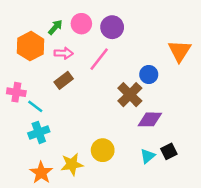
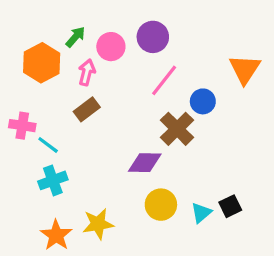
pink circle: (81, 24) -> (111, 47), moved
pink arrow: (64, 53) -> (87, 72), turned -78
pink line: (99, 59) -> (164, 80), moved
purple diamond: (150, 119) -> (145, 163), moved
yellow circle: (103, 150) -> (161, 205), moved

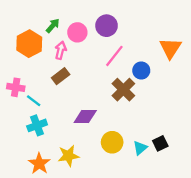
purple diamond: (145, 163) -> (85, 116), moved

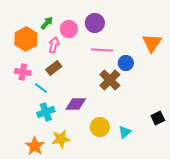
pink line: (114, 56) -> (102, 50), turned 55
pink cross: (16, 87) -> (23, 72), moved
cyan line: (34, 101) -> (41, 88), moved
cyan cross: (37, 125) -> (46, 112), moved
black square: (160, 143) -> (158, 118), moved

